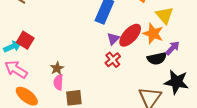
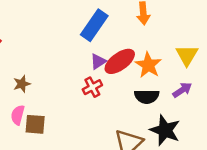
yellow triangle: (165, 15) -> (187, 55), moved
purple arrow: (173, 48) -> (182, 90), moved
pink semicircle: (58, 82) -> (18, 115), moved

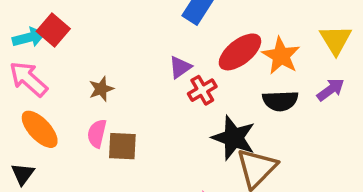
purple triangle: (98, 61) -> (180, 67), moved
black star: (165, 130) -> (234, 138), moved

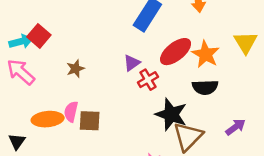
brown star: (101, 89) -> (75, 69), moved
purple arrow: (331, 90) -> (236, 127), moved
orange ellipse: (40, 129) -> (48, 119), moved, turned -52

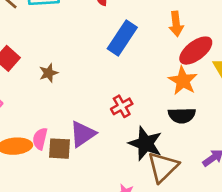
red ellipse: (176, 52) -> (196, 51), moved
purple triangle: (132, 63) -> (83, 134), moved, size x1.5
brown star: (75, 69) -> (49, 73), moved

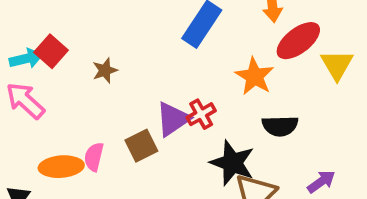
orange star: (183, 81) -> (254, 76), moved
purple triangle: (83, 134) -> (173, 119), moved
brown square: (59, 149) -> (141, 146), moved, turned -30

